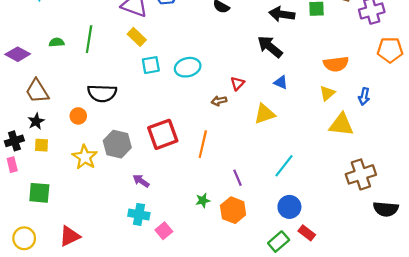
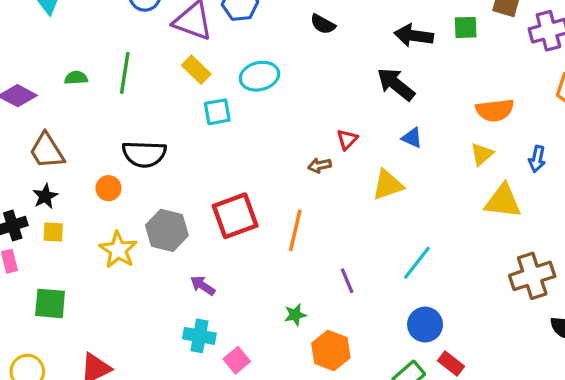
cyan ellipse: (188, 67) -> (259, 76), moved
orange hexagon: (233, 210) -> (331, 351), moved

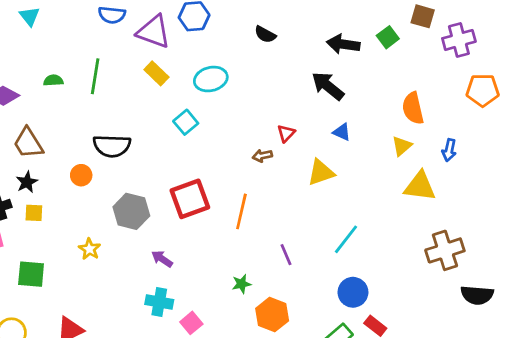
green square: (466, 27) -> (388, 37), turned -35
orange semicircle: (495, 110) -> (413, 108), turned 84
cyan square: (217, 112) -> (186, 122), moved, turned -30
yellow star: (118, 250) -> (90, 249), moved, size x0.7

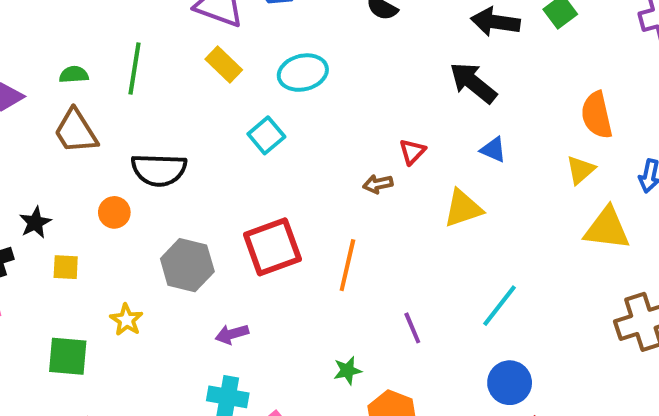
brown trapezoid: (28, 143) -> (76, 131), moved
yellow square: (34, 213) -> (66, 267), moved
purple arrow: (162, 259) -> (232, 334), turned -50
green square: (31, 274) -> (68, 356), moved

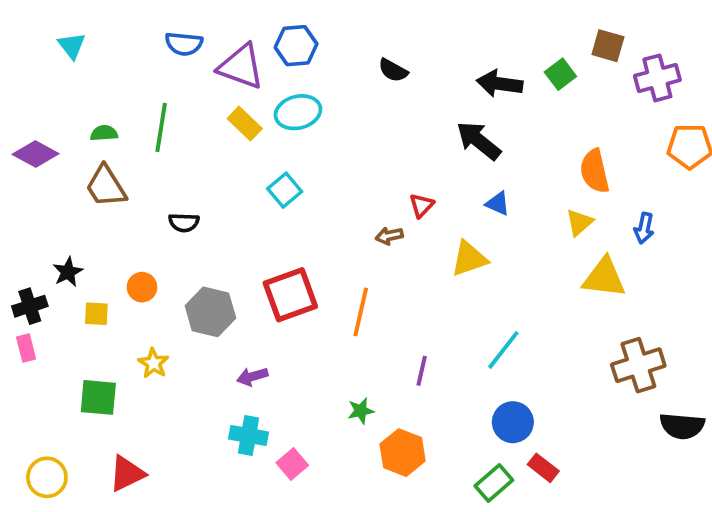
cyan ellipse: (303, 73) -> (298, 112), moved
black semicircle: (159, 170) -> (184, 222), size x0.6
orange circle: (114, 212) -> (142, 287), moved
purple line: (412, 328) -> (422, 371), turned 36

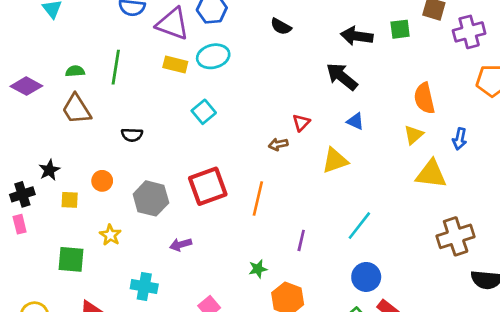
green square: (560, 74) -> (400, 29), turned 30
yellow rectangle: (245, 124) -> (175, 64), turned -30
cyan cross: (249, 435) -> (144, 286), moved

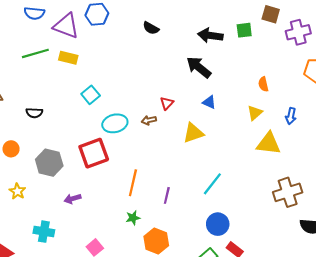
cyan ellipse: (213, 56) -> (115, 123), moved
green line: (116, 67) -> (35, 53), moved, turned 65
orange semicircle: (424, 98) -> (263, 84), size x0.6
orange line: (258, 198) -> (133, 183), moved

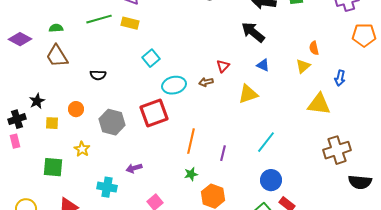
yellow triangle: (255, 113) -> (303, 66), moved
purple arrow: (72, 199) -> (134, 168), moved

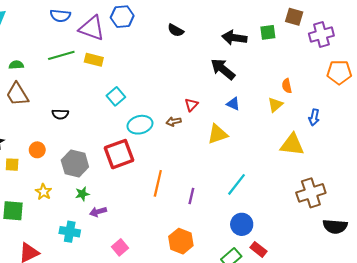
green star: (191, 174) -> (82, 194), moved

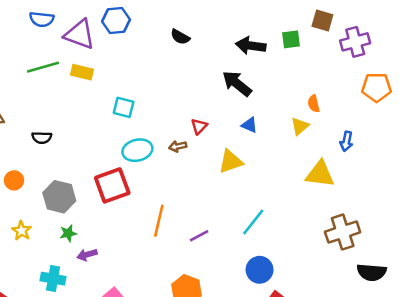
cyan square: (116, 96) -> (124, 107), moved, turned -36
purple line: (191, 196) -> (199, 236), turned 49

